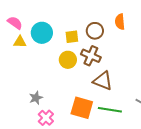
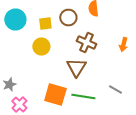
brown cross: (91, 56) -> (86, 42), moved
brown triangle: (103, 81) -> (76, 68), turned 40

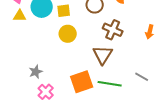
yellow square: (45, 24) -> (64, 11), moved
orange square: (55, 94) -> (82, 82), turned -35

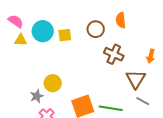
yellow circle: (68, 34) -> (53, 83), moved
brown triangle: (103, 55) -> (136, 79), moved

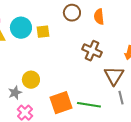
brown circle: (96, 29) -> (72, 13), moved
gray line: (143, 101) -> (121, 98), turned 48

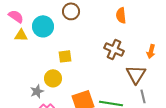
brown circle: (72, 13) -> (71, 11), moved
yellow square: (43, 32) -> (65, 56), moved

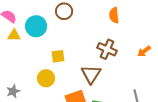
orange arrow: (151, 51) -> (144, 51), turned 40
brown triangle: (136, 74) -> (91, 74), moved
gray star: (37, 91) -> (13, 91), moved

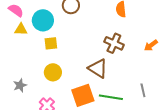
yellow square: (58, 56) -> (51, 43), moved
brown triangle: (91, 74) -> (98, 68), turned -30

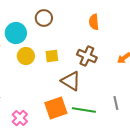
yellow square: (51, 43) -> (52, 56), moved
yellow circle: (53, 72) -> (26, 56), moved

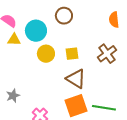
brown cross: (87, 56) -> (107, 54), turned 30
brown triangle: (71, 81) -> (76, 79), moved

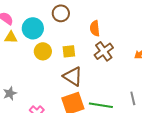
orange semicircle: (114, 20) -> (95, 28), moved

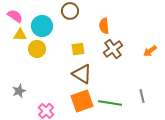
yellow circle: (43, 51) -> (37, 49), moved

